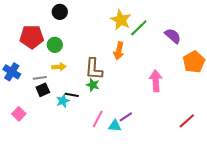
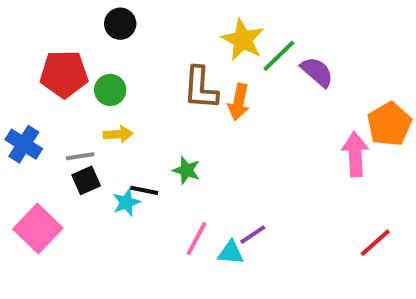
purple semicircle: (173, 36) -> (317, 72), moved
brown L-shape: (94, 69) -> (201, 88), moved
pink arrow: (156, 81) -> (355, 154), moved
pink square: (19, 114) -> (38, 229), size x1.6

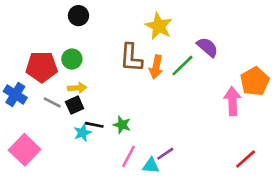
green line: (279, 56) -> (182, 66), moved
red pentagon: (64, 74) -> (42, 67), moved
gray line: (80, 156) -> (52, 102), turned 36
green star: (186, 170) -> (122, 125), moved
black square: (86, 180) -> (75, 105), moved

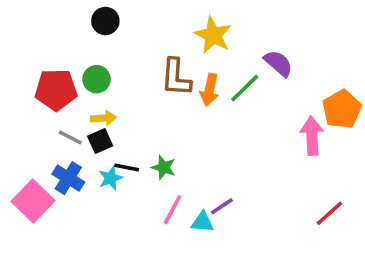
blue cross: (15, 95) -> (68, 178), moved

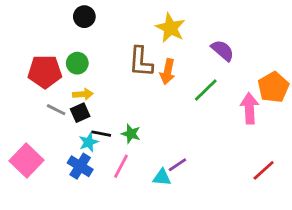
green line: (245, 88) -> (206, 90), moved
blue cross: (68, 178) -> (80, 166), moved
pink line: (172, 210) -> (121, 166), moved

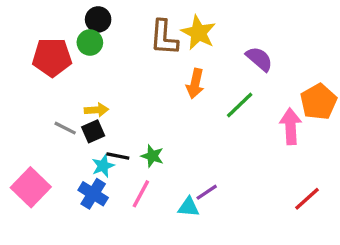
brown L-shape: (141, 62) -> (164, 38), moved
green circle: (77, 63) -> (90, 42), moved
red pentagon: (45, 72) -> (52, 57), moved

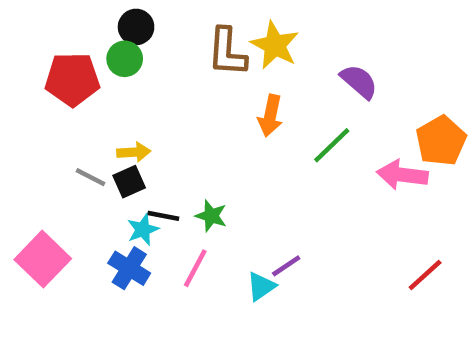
pink arrow: (291, 126) -> (402, 175), turned -80
cyan triangle: (189, 207) -> (261, 286), turned -40

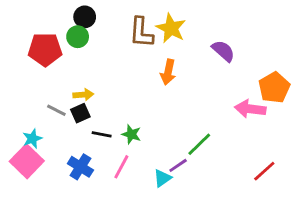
green line: (332, 145) -> (199, 144), moved
cyan star: (143, 229) -> (32, 139), moved

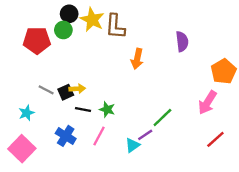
yellow star: (171, 28) -> (92, 20), moved
purple semicircle: (223, 51) -> (182, 41), turned 42
yellow arrow: (83, 95) -> (77, 89), moved
pink arrow: (250, 109) -> (207, 103), moved, turned -65
pink square: (27, 161) -> (22, 149), moved

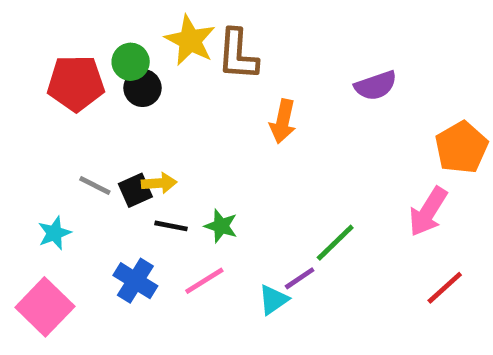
black circle: (69, 14) -> (142, 88), moved
purple semicircle: (182, 41) -> (376, 86), turned 78
pink line: (99, 136) -> (204, 281), turned 30

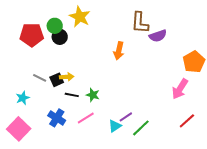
brown L-shape: (238, 55) -> (140, 23), moved
green line: (335, 243) -> (141, 128), moved

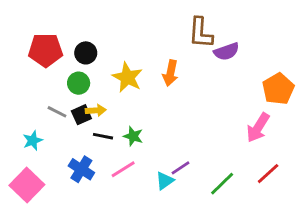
yellow star: (80, 17) -> (127, 77), moved
green circle: (55, 26) -> (79, 83), moved
green line: (141, 128) -> (222, 184), moved

